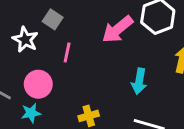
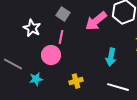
gray square: (53, 19) -> (63, 14), moved
pink circle: (38, 84) -> (51, 55), moved

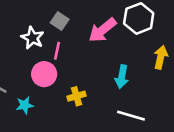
white star: (32, 28) -> (32, 38), moved
yellow cross: (76, 81) -> (77, 96), moved

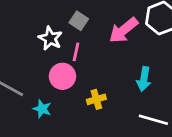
cyan star: (25, 105) -> (42, 109), turned 30

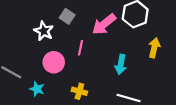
pink line: (76, 52) -> (81, 48), moved
yellow cross: (96, 99) -> (79, 91), moved, turned 32

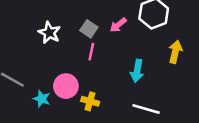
gray square: (67, 16) -> (89, 29), moved
pink arrow: (104, 24) -> (118, 25), size x0.6
pink circle: (54, 62) -> (66, 86), moved

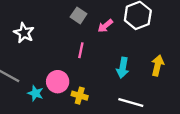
gray square: (89, 29) -> (79, 15), moved
white star: (49, 33) -> (24, 33), moved
yellow arrow: (175, 52) -> (158, 65), moved

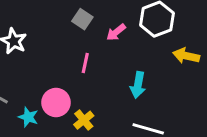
yellow arrow: (158, 65) -> (186, 56), moved, turned -90
yellow cross: (80, 96) -> (84, 120), turned 35

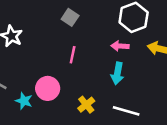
pink arrow: (116, 32) -> (120, 46), moved, turned 42
yellow cross: (84, 120) -> (86, 105), moved

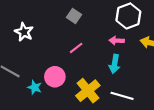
pink line: (73, 55) -> (76, 48), turned 40
yellow cross: (86, 105) -> (88, 91), size x1.6

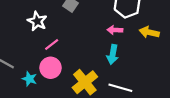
white star: (24, 32) -> (37, 21), moved
pink line: (76, 48) -> (52, 44), moved

